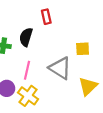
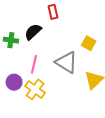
black semicircle: (26, 37) -> (33, 32), turned 30
yellow square: (83, 49) -> (89, 43), turned 32

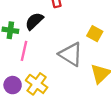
pink line: (34, 64) -> (24, 51), moved
purple circle: (14, 82) -> (13, 85), moved

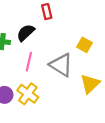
pink line: (24, 51) -> (29, 62), moved

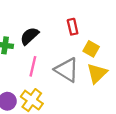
red rectangle: (47, 12) -> (73, 27), moved
yellow triangle: (90, 84) -> (97, 73), moved

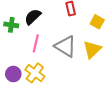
yellow square: (91, 49) -> (97, 22), moved

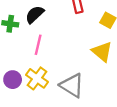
gray triangle: (65, 46) -> (72, 85), moved
yellow triangle: (92, 49) -> (102, 52), turned -36

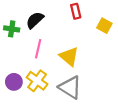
yellow triangle: (102, 52) -> (69, 57), moved

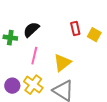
red rectangle: (76, 11) -> (75, 29), moved
yellow triangle: (69, 57) -> (62, 63), turned 42

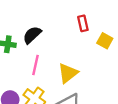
red rectangle: (75, 29) -> (83, 23), moved

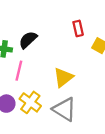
pink line: (36, 65) -> (19, 71), moved

